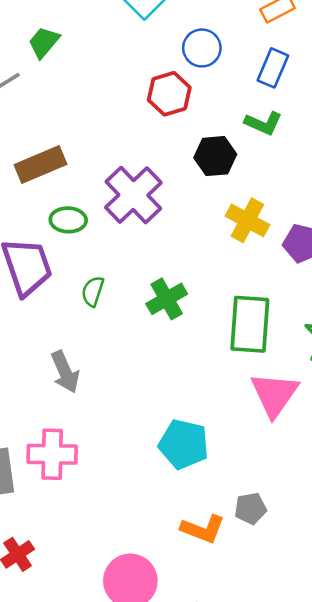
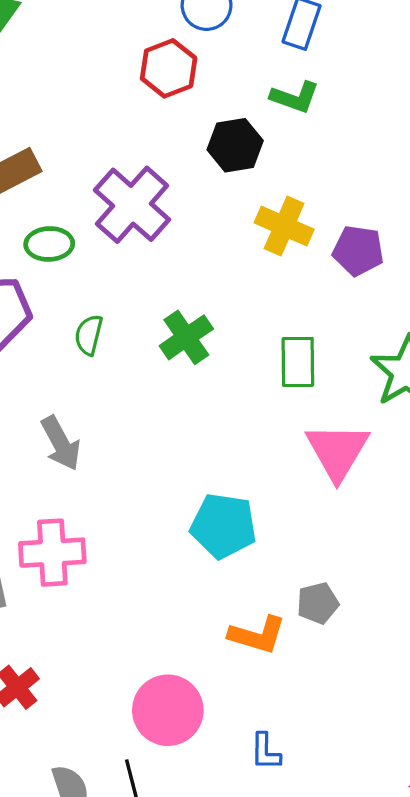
green rectangle: (250, 324) -> (298, 362), size x0.7

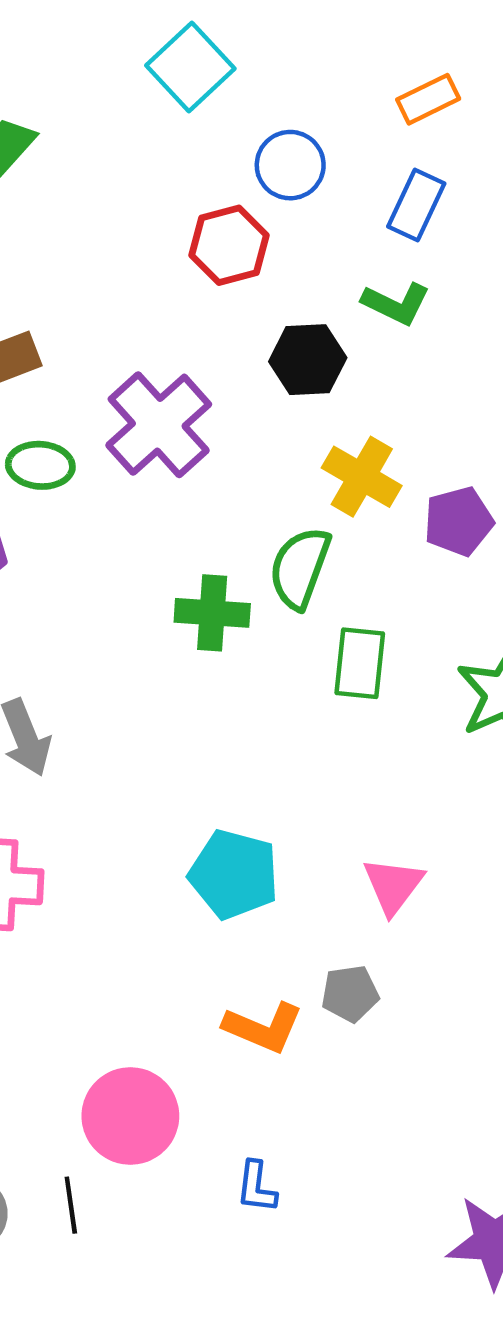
purple pentagon: (358, 251) -> (459, 521), turned -30
green semicircle: (89, 335) -> (300, 568), moved, size x1.5
green cross: (186, 337) -> (212, 613), turned 32
pink triangle: (337, 451) -> (393, 886), moved, size x0.7

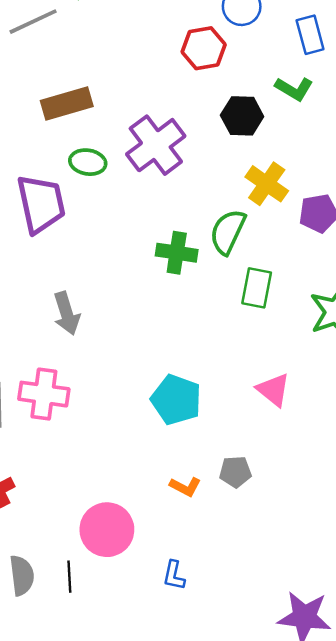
blue rectangle: (416, 205) -> (310, 35), turned -45
pink triangle: (393, 886) -> (273, 390), moved, turned -33
orange L-shape: (263, 1028) -> (185, 487), size x0.7

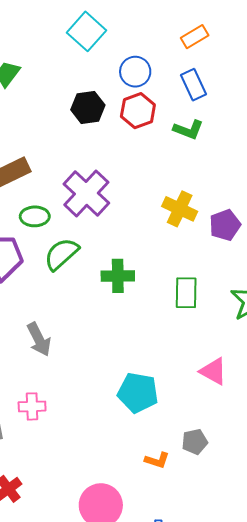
red hexagon: (204, 48) -> (138, 111), moved
black hexagon: (242, 116) -> (88, 107), moved
green semicircle: (228, 232) -> (61, 254), moved, turned 33
pink cross: (44, 394) -> (32, 406), size x0.7

